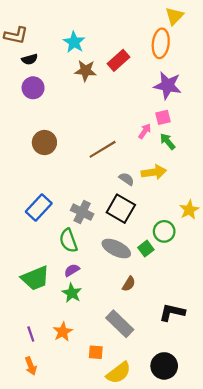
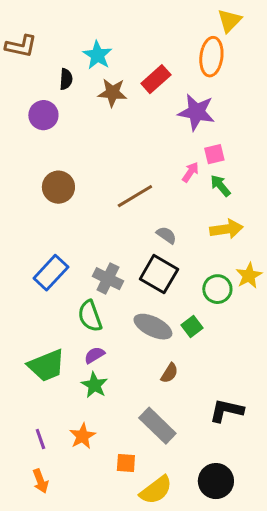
black semicircle: (30, 59) -> (66, 79), moved, turned -70
purple star: (168, 86) -> (196, 112), moved
yellow arrow: (154, 172) -> (226, 229), moved
green circle: (164, 231) -> (217, 289), moved

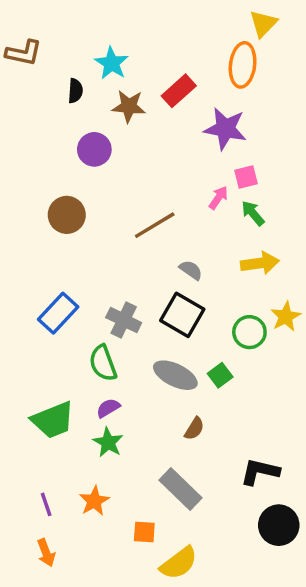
purple circle: (43, 115) -> (94, 149), moved
black circle: (216, 481) -> (279, 525), moved

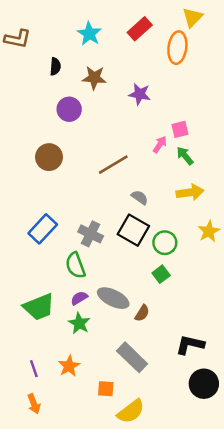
cyan star: (112, 63) -> (89, 34), moved
red rectangle: (179, 91) -> (140, 29), moved
purple star: (225, 129) -> (140, 94), moved, size x0.7
green circle: (249, 332) -> (165, 243), moved
gray ellipse: (175, 375) -> (113, 298), moved

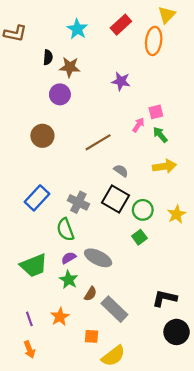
brown star: (94, 78) -> (70, 67), moved
yellow star: (209, 231) -> (177, 214), moved
brown semicircle: (142, 313) -> (90, 294), moved

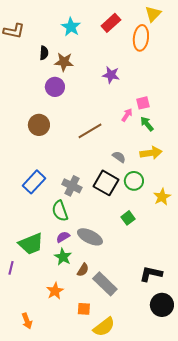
gray semicircle: (121, 171) -> (119, 157), moved
green circle: (143, 210) -> (134, 181), moved
purple line: (29, 319) -> (11, 268), moved, turned 32

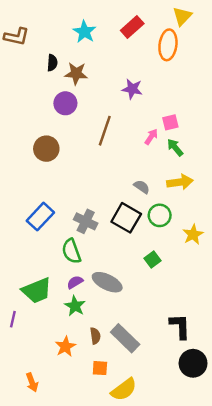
brown line: (90, 131) -> (105, 131), moved, turned -40
brown semicircle: (83, 270) -> (95, 336), moved, turned -40
black L-shape: (151, 274) -> (180, 326), turned 75

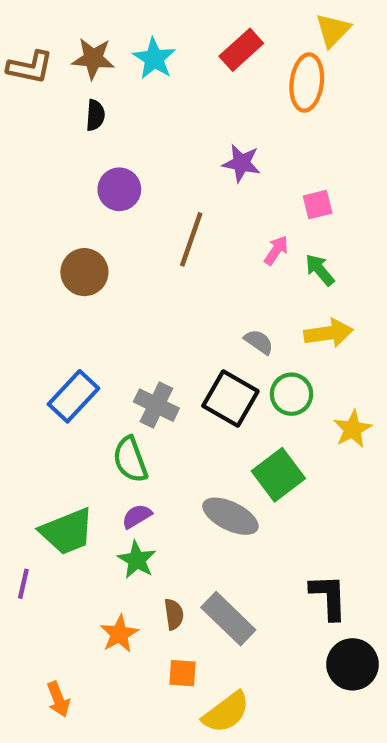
brown star: (76, 73) -> (93, 59), moved
pink square: (170, 122) -> (318, 205), moved
green square: (152, 260) -> (278, 475), size x1.6
gray ellipse: (107, 282) -> (230, 516), moved

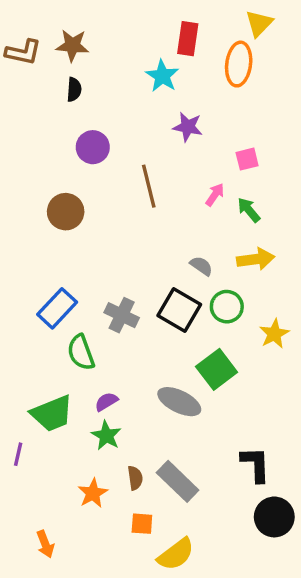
red rectangle: (241, 50) -> (188, 39), turned -40
cyan star: (154, 59) -> (162, 76), moved
brown line: (191, 239) -> (149, 186), turned -33
green semicircle: (130, 460) -> (81, 352), moved

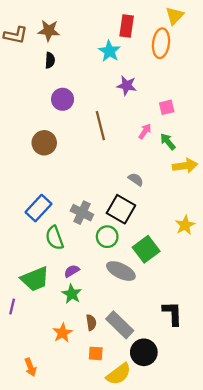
yellow arrow: (256, 259) -> (185, 166), moved
green circle: (227, 307) -> (107, 237), moved
black circle: (274, 517) -> (144, 352), moved

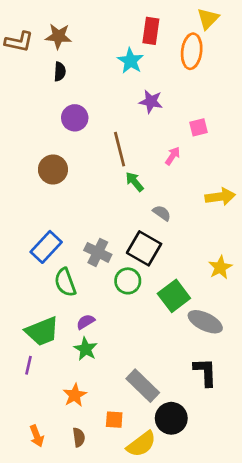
green arrow: (168, 142) -> (135, 182), moved
gray ellipse: (121, 271) -> (205, 322), moved
purple line: (12, 307) -> (29, 365), moved
brown semicircle: (91, 323) -> (79, 437), moved

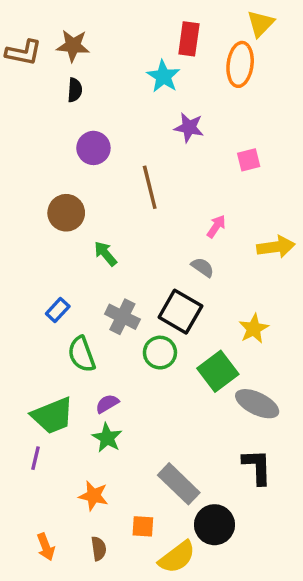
pink arrow: (173, 156) -> (216, 226), moved
green arrow: (135, 182) -> (105, 254), moved
blue rectangle: (46, 247) -> (58, 310), size x0.6
yellow star: (220, 267) -> (254, 329), moved
orange star: (75, 395) -> (93, 496), turned -30

